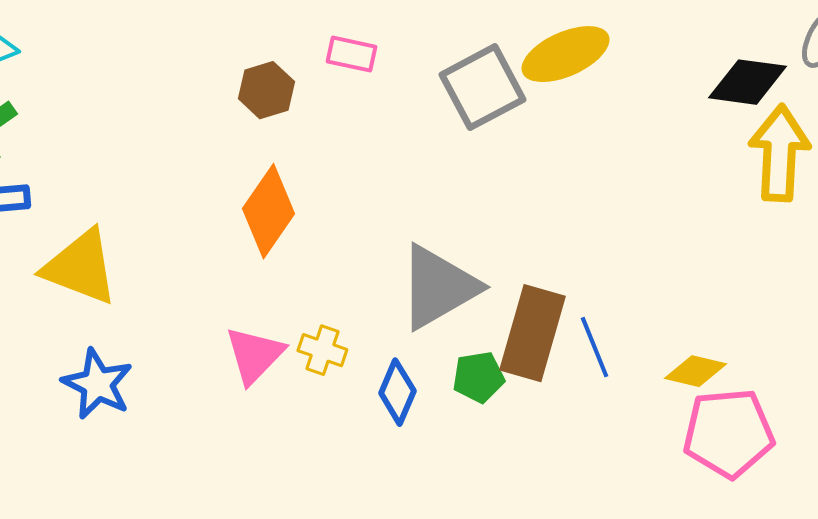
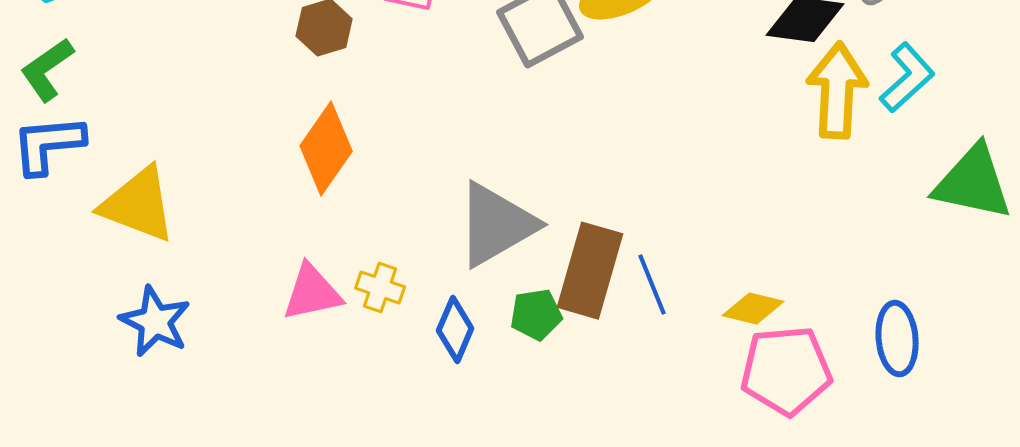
pink triangle: (254, 355) -> (312, 293), turned 34

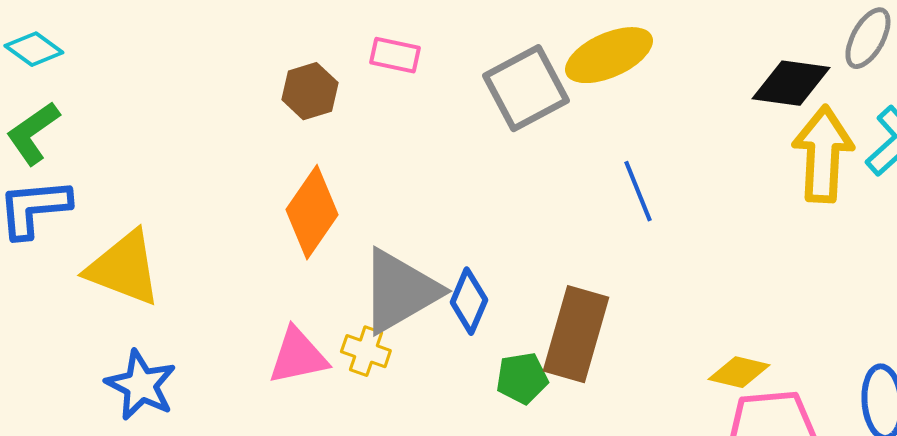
gray triangle: (496, 225) -> (400, 291), moved
blue line: (652, 285) -> (638, 191), moved
blue diamond: (455, 330) -> (469, 301), moved

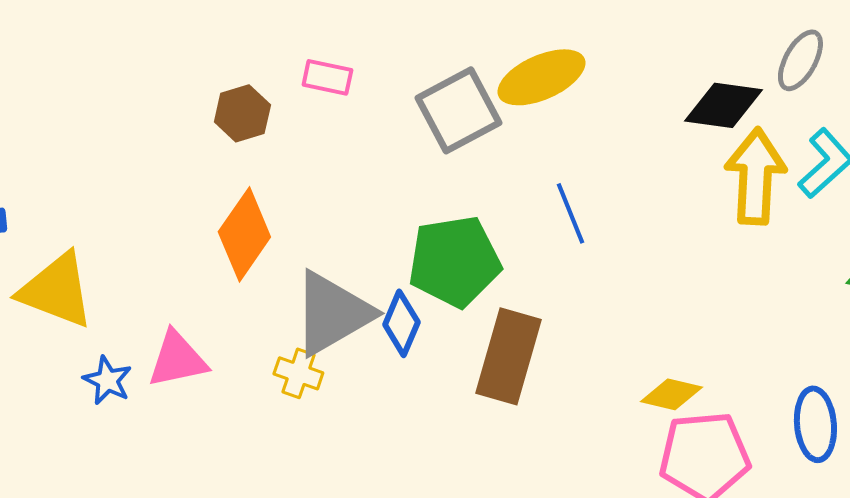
pink triangle: (298, 356) -> (177, 359), moved
green pentagon: (522, 378) -> (454, 261), moved, size x1.8
blue star: (141, 385) -> (107, 380), moved, size x0.7

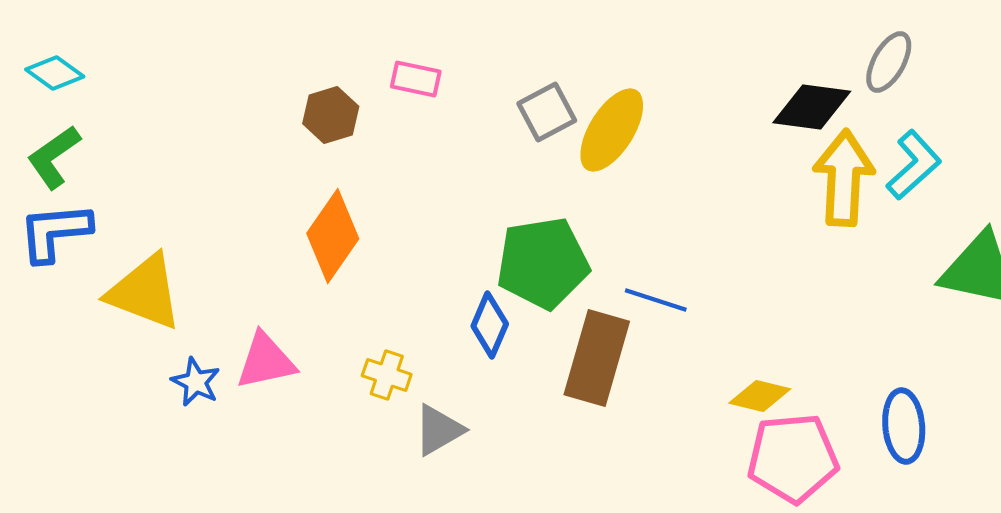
yellow ellipse: (541, 77) -> (612, 130), moved, turned -34
gray square: (458, 110) -> (547, 112), size x0.7
blue line: (570, 213) -> (656, 300), moved, turned -50
gray triangle: (332, 313) -> (439, 430), moved, size x0.6

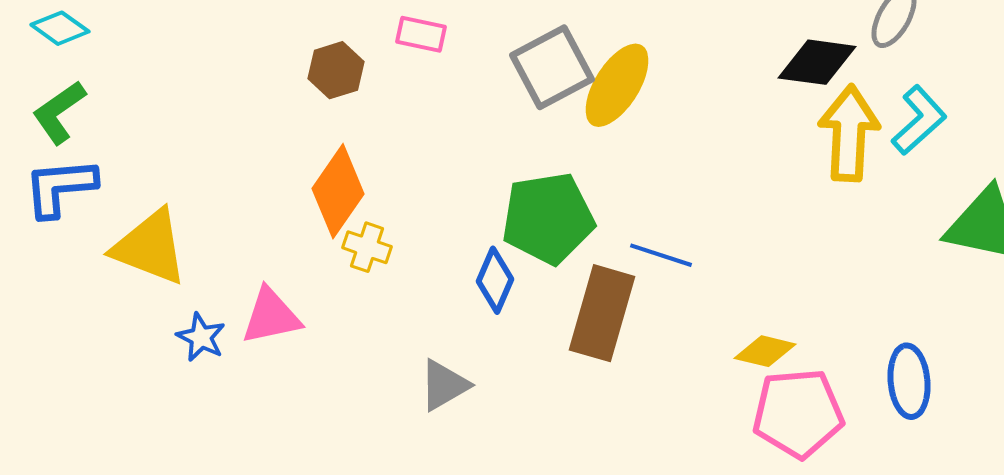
gray square: (547, 112) -> (552, 67), size x1.4
yellow cross: (387, 375) -> (367, 247), moved

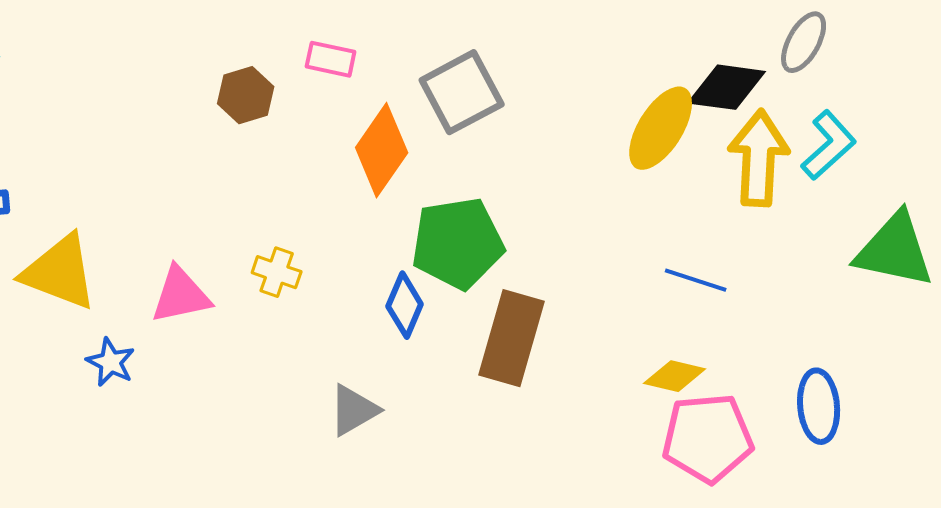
yellow ellipse: (617, 85) -> (661, 128), moved
orange diamond: (338, 191) -> (382, 150), moved
blue line: (661, 255) -> (696, 280), moved
pink triangle: (271, 316) -> (181, 295), moved

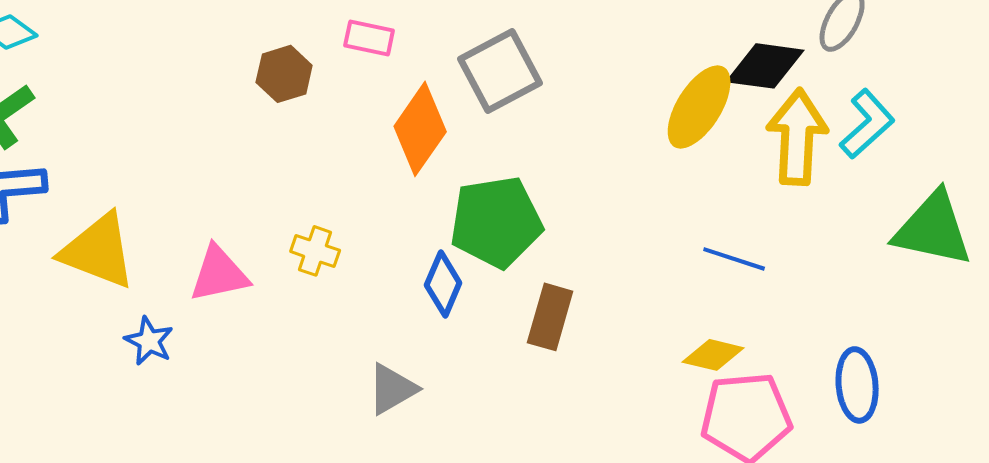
brown rectangle: (512, 338) -> (550, 317), size x0.7

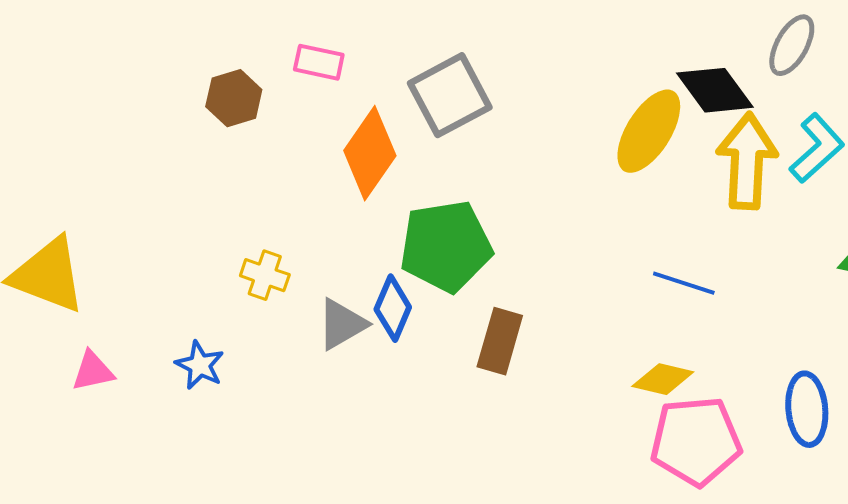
black diamond: (765, 66) -> (715, 90), turned 46
pink triangle: (219, 274) -> (93, 371), moved, size x0.7
blue star: (149, 341) -> (200, 365), moved
gray triangle: (392, 389) -> (342, 324), moved

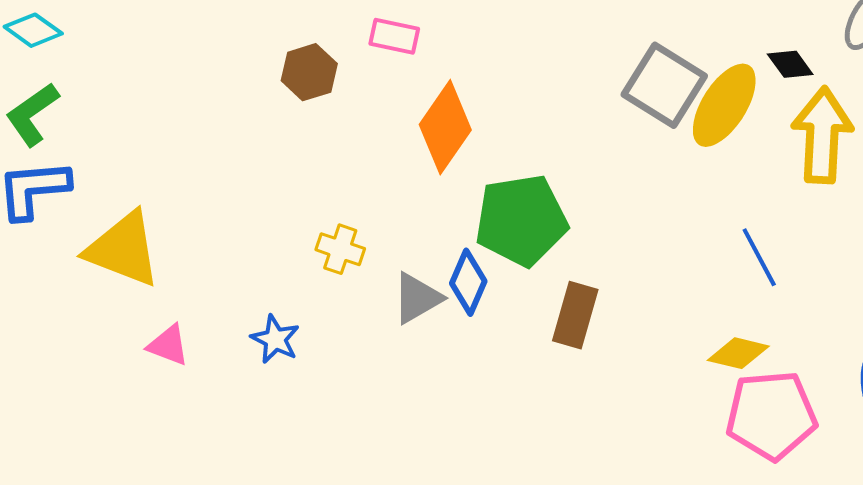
black diamond: (715, 90) -> (790, 64), size x0.6
gray square: (450, 95) -> (664, 85), moved, turned -30
blue line: (684, 283) -> (759, 257), turned 44
pink triangle: (93, 371) -> (168, 345), turned 33

